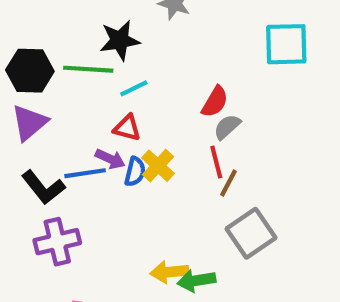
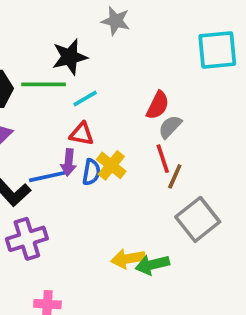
purple arrow: (110, 159) -> (69, 162), turned 75

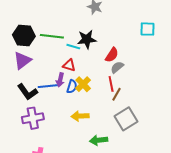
cyan square: (217, 50) -> (148, 29), size x0.7
black star: (70, 57) -> (87, 39), moved
cyan line: (85, 98) -> (73, 47), turned 40
yellow arrow: (128, 259) -> (80, 116), moved

